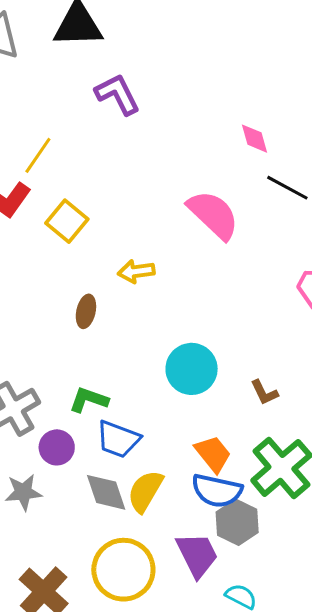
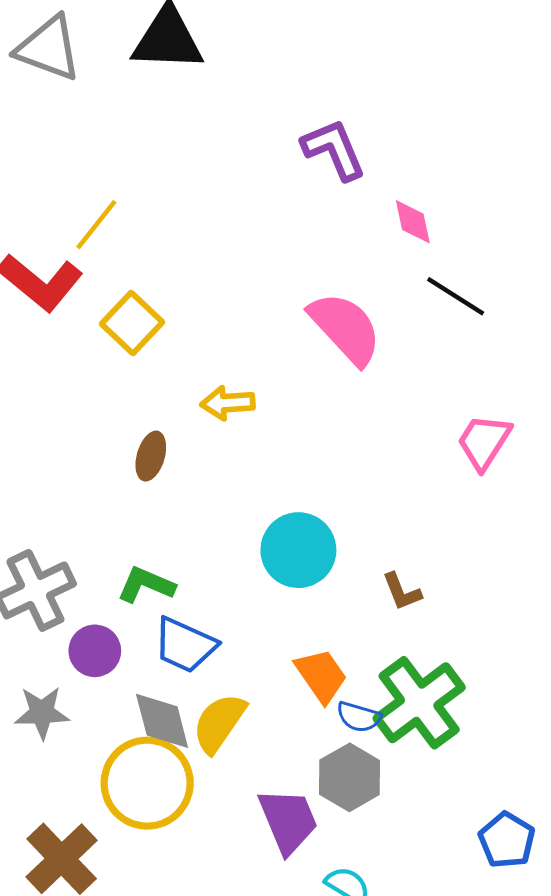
purple L-shape: (118, 94) -> (334, 150), moved
blue semicircle: (217, 491) -> (359, 717), moved, size x0.6
yellow circle: (123, 570) -> (147, 783), moved

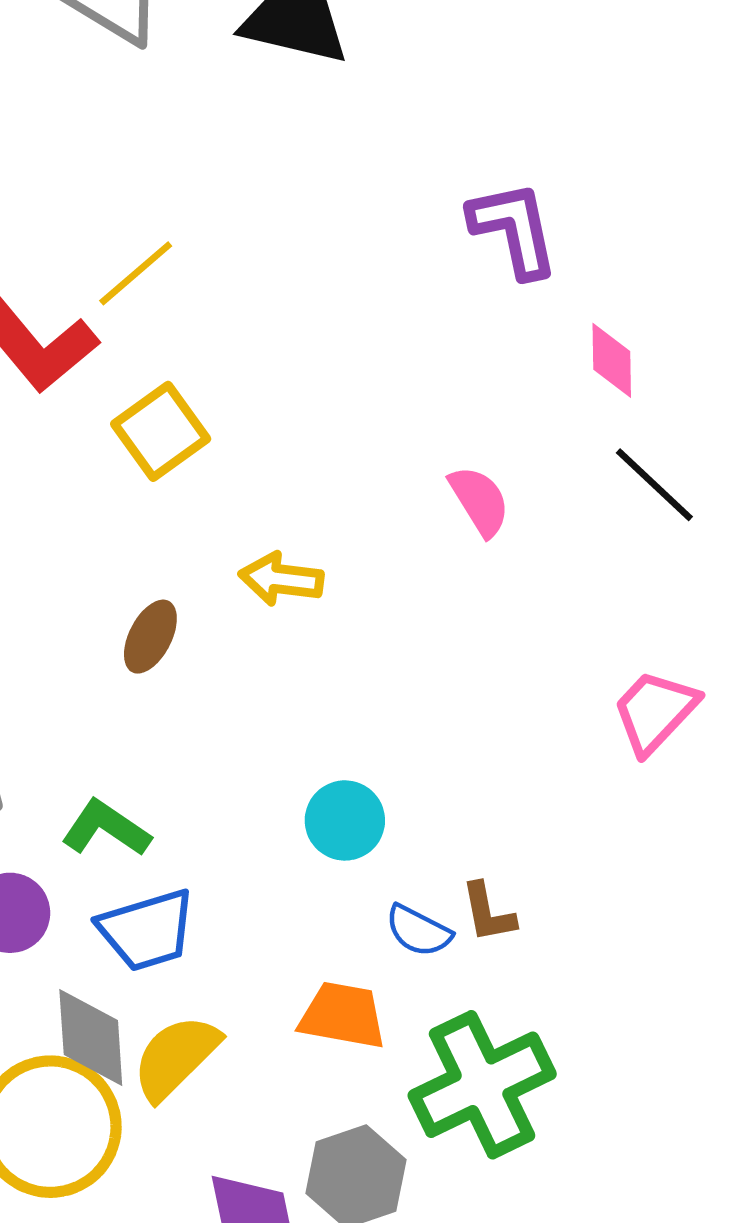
pink semicircle: (345, 328) -> (480, 501), size x0.6
cyan circle: (298, 550) -> (345, 820), size x0.7
blue trapezoid: (185, 645) -> (147, 930), turned -52
orange trapezoid: (321, 676) -> (343, 1015), turned -56
blue semicircle: (359, 717) -> (418, 931), moved

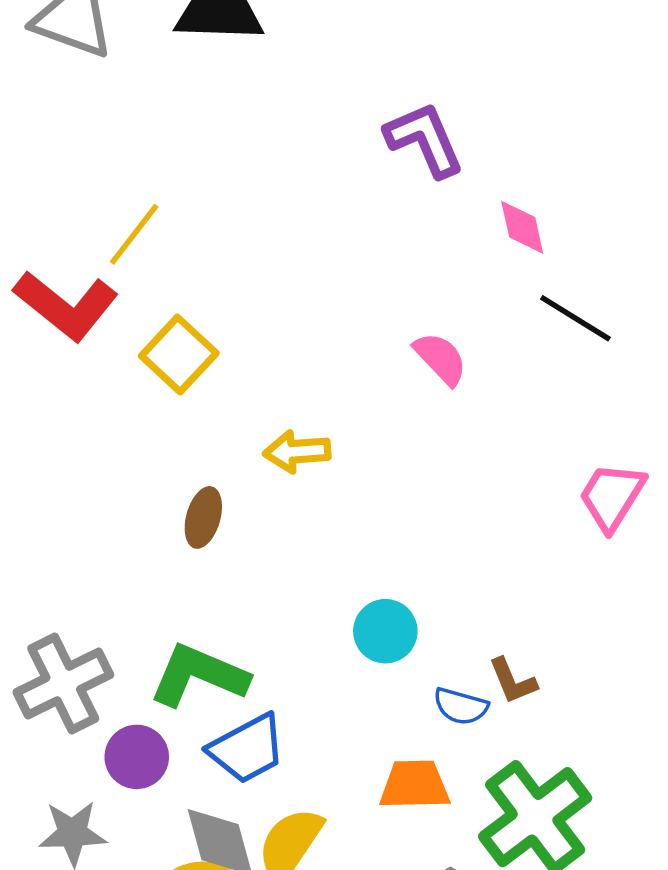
green L-shape: (106, 828) -> (199, 675), size x1.4

